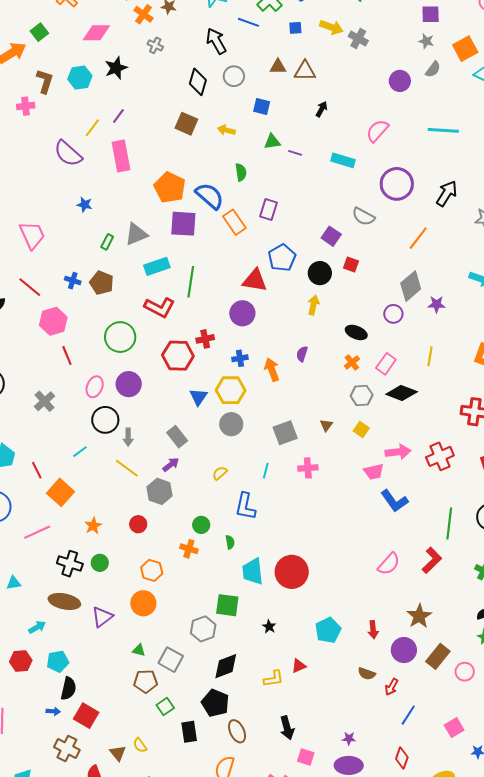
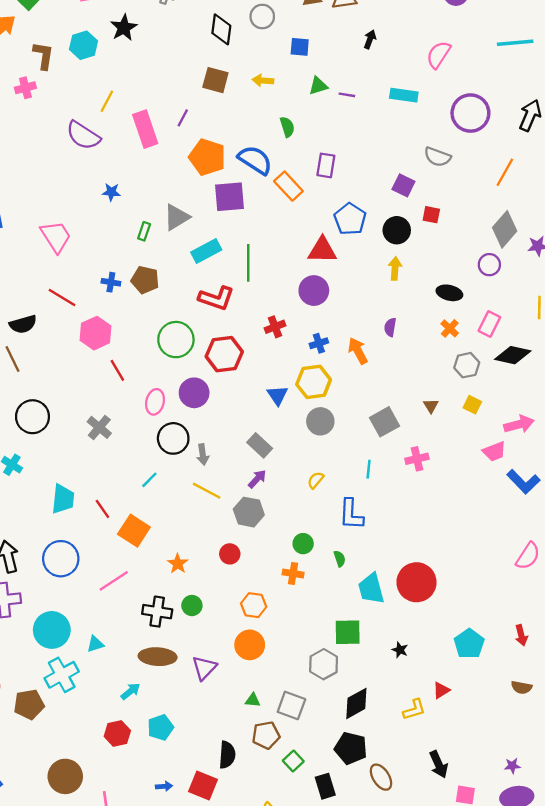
purple line: (118, 116) -> (183, 118), moved
red hexagon: (178, 356) -> (224, 354), moved
black semicircle: (68, 688) -> (227, 755), moved

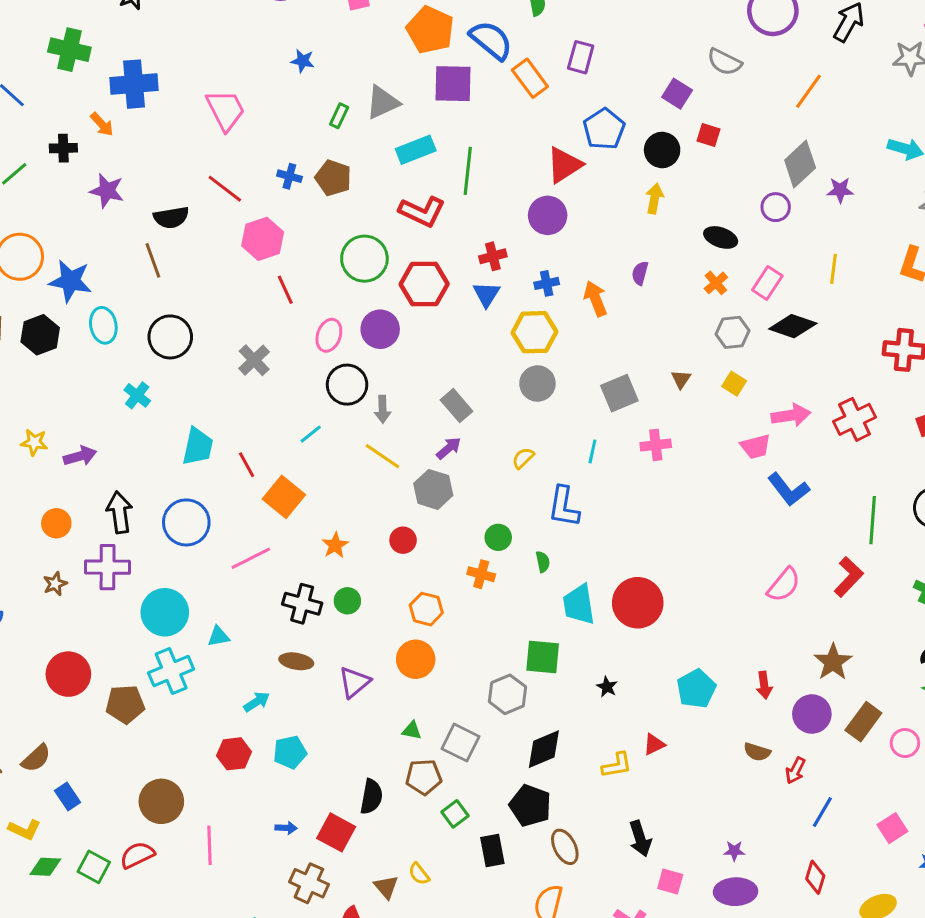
red triangle: (322, 250) -> (564, 165), turned -40
blue triangle: (278, 395) -> (486, 294), moved
brown ellipse: (158, 657) -> (296, 661), size x0.7

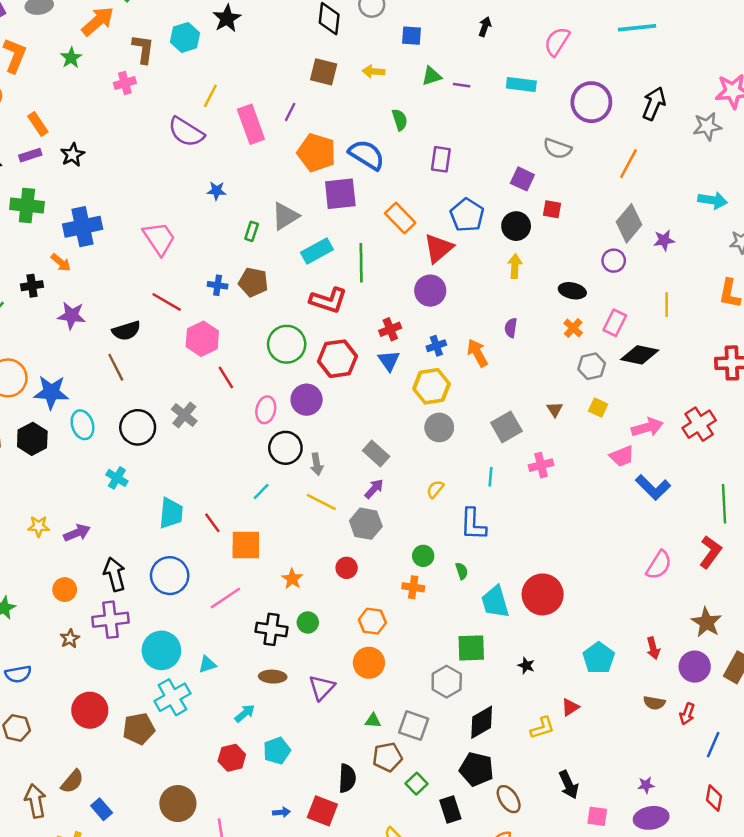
orange rectangle: (530, 78) -> (400, 218), moved
gray cross: (254, 360) -> (184, 415), moved
orange square: (284, 497) -> (246, 545), turned -32

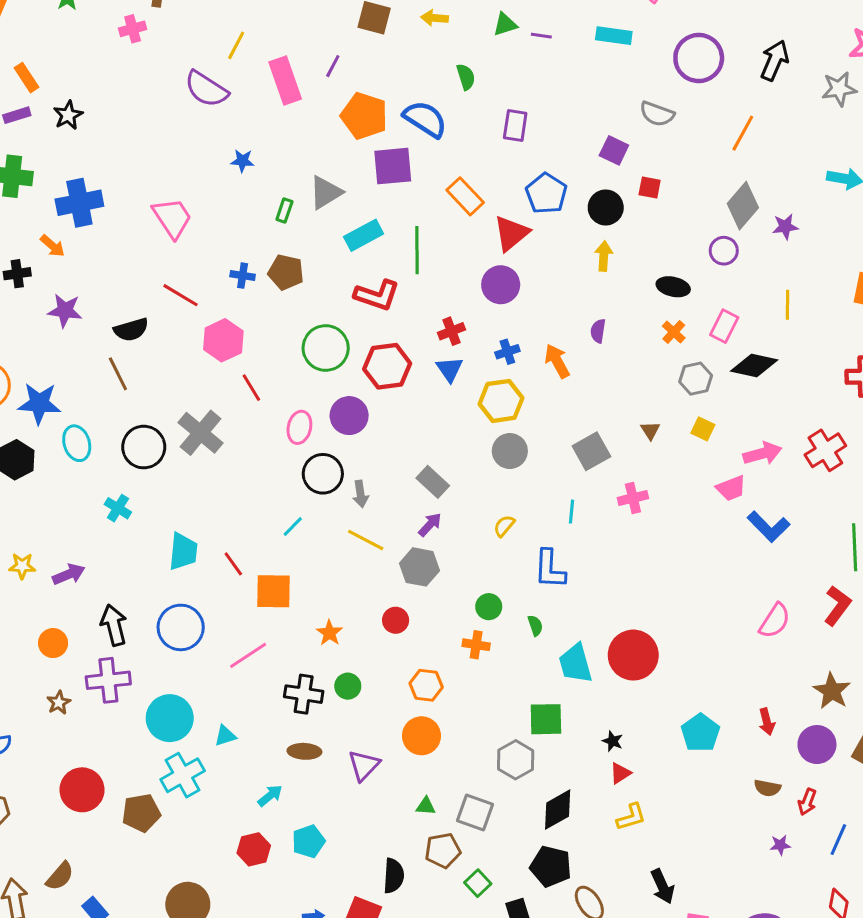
gray cross: (184, 415) -> (201, 433), size x1.4
red triangle: (570, 707) -> (620, 773), moved
purple star: (646, 785) -> (780, 845), moved

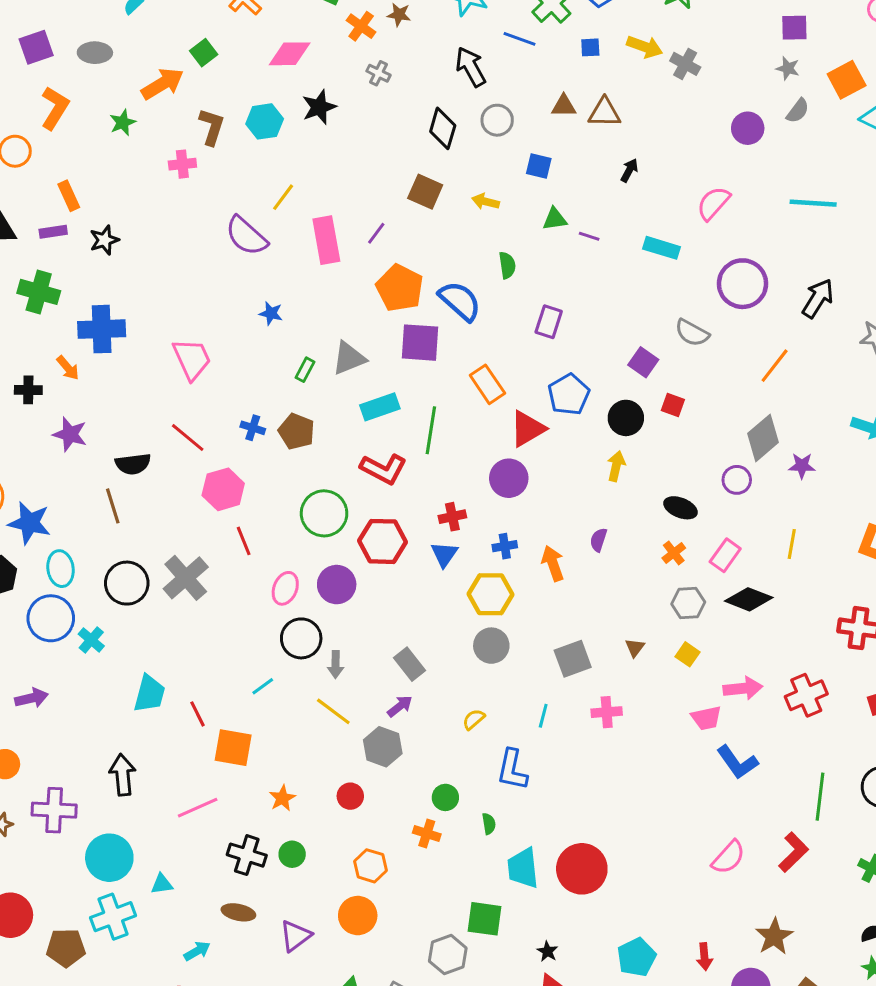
black arrow: (114, 625) -> (123, 775), moved
blue circle: (181, 627) -> (51, 618), moved

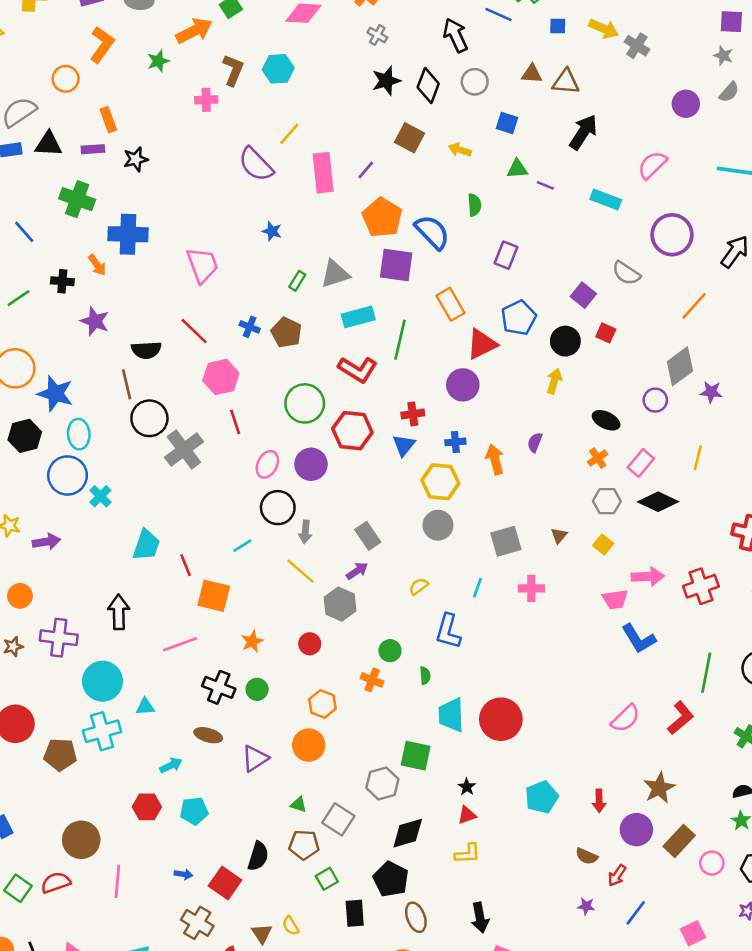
black star: (319, 107) -> (386, 81), moved
black arrow: (629, 170) -> (583, 132), size x1.8
black circle: (127, 583) -> (149, 418), moved

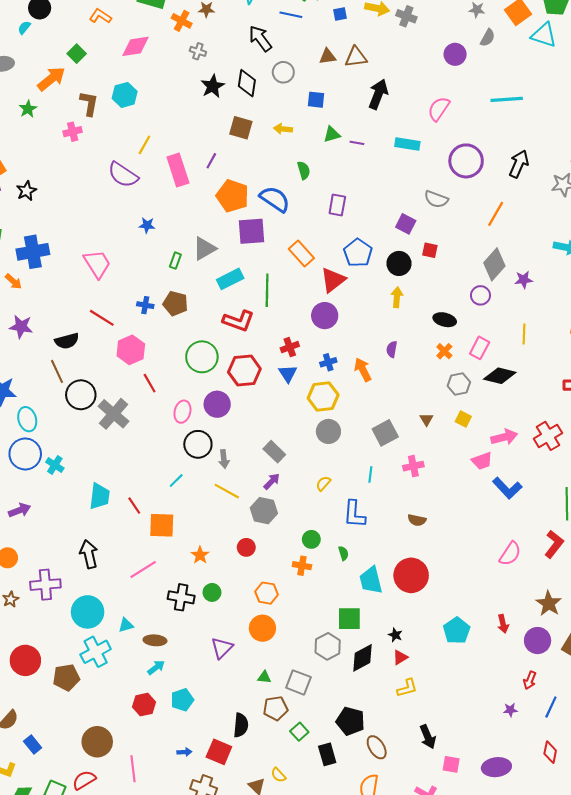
brown ellipse: (208, 735) -> (155, 640), moved
black diamond: (408, 833) -> (363, 658), moved
brown semicircle: (587, 856) -> (417, 520), moved

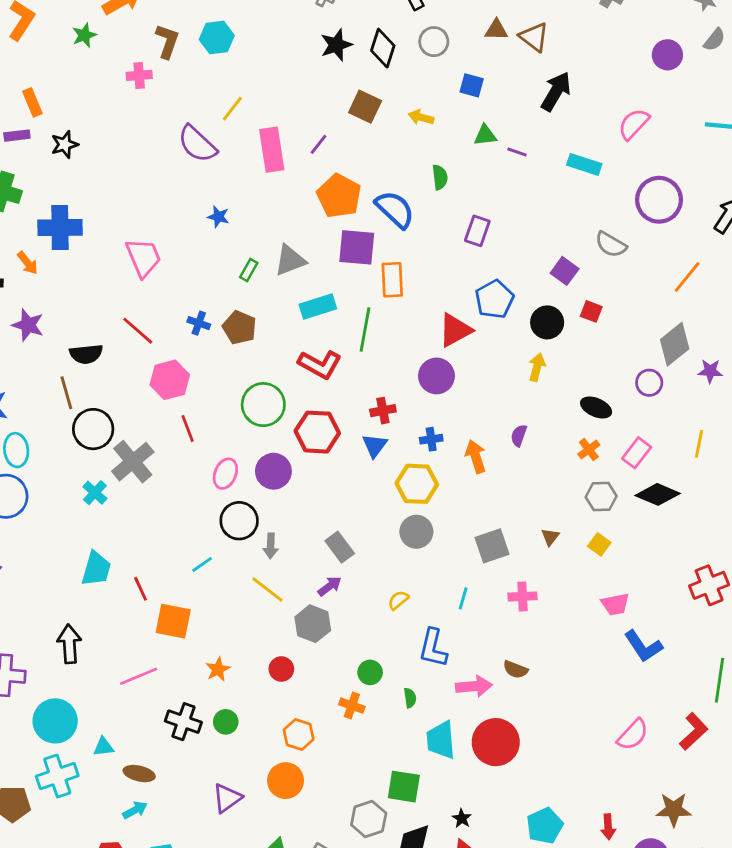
brown triangle: (356, 57) -> (534, 37), turned 35
orange rectangle: (301, 253) -> (392, 280), moved, turned 30
pink arrow: (504, 437) -> (474, 686), moved
cyan cross: (55, 465) -> (95, 493), moved
brown star: (549, 604) -> (674, 810), turned 30

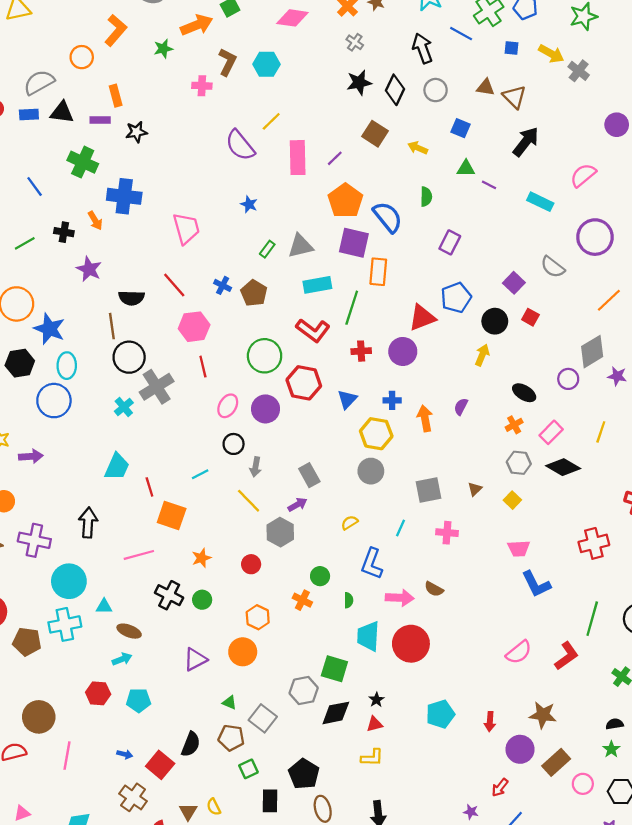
red cross: (383, 411) -> (361, 351), moved
black circle: (239, 521) -> (234, 444), size x0.7

